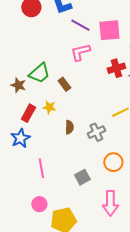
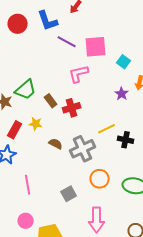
pink L-shape: (80, 52) -> (79, 74), moved
red cross: (116, 68) -> (72, 108), moved
brown semicircle: (69, 127) -> (56, 144), turned -64
gray cross: (96, 132) -> (83, 149), size x1.4

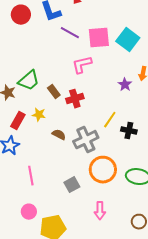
cyan square: (124, 62) -> (128, 40), moved, size x1.6
yellow line: (107, 129) -> (110, 120), turned -30
orange circle: (100, 179) -> (103, 170), size x1.4
pink arrow: (97, 220) -> (100, 211), size x0.7

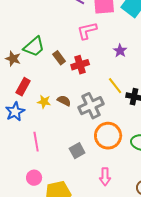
purple star: (125, 85) -> (120, 51), moved
yellow star: (39, 115) -> (44, 102), moved
yellow line: (110, 120) -> (115, 86), turned -72

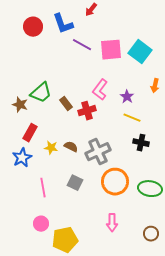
pink L-shape: (87, 31) -> (100, 90), moved, turned -40
yellow line: (115, 86) -> (132, 118), moved, turned -30
gray square: (77, 151) -> (75, 183), moved, turned -35

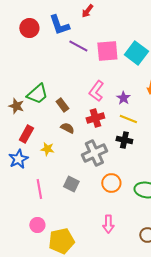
red cross: (87, 111) -> (95, 118), moved
black cross: (141, 143) -> (124, 140), moved
brown semicircle: (71, 147) -> (67, 128), moved
orange circle: (115, 182) -> (111, 183), size x0.7

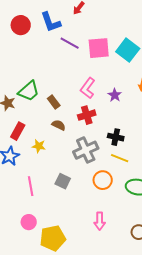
yellow line: (128, 119) -> (120, 158), moved

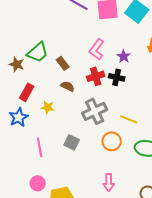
black cross: (116, 137) -> (117, 77), moved

